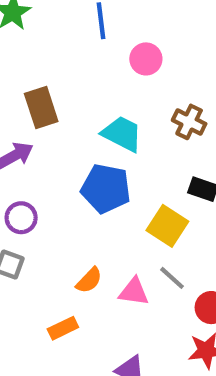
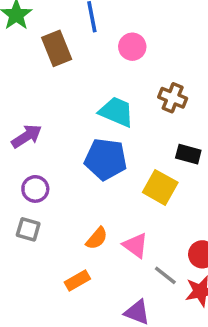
brown rectangle: (41, 107) -> (57, 48), moved
gray line: (172, 278) -> (165, 275), moved
pink triangle: (134, 292) -> (135, 245), turned 32

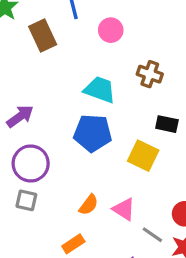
purple circle: (35, 189) -> (31, 164), size x1.5

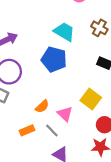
yellow square: (143, 156) -> (91, 99), moved
gray line: (152, 235) -> (52, 130), moved

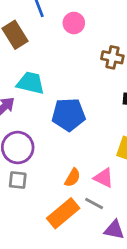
cyan trapezoid: (64, 32) -> (30, 83), moved
orange rectangle: (27, 130) -> (63, 213), size x1.6

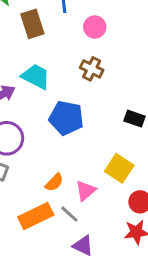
brown cross: (112, 57) -> (92, 69), moved
pink triangle: (104, 178) -> (86, 191), turned 40

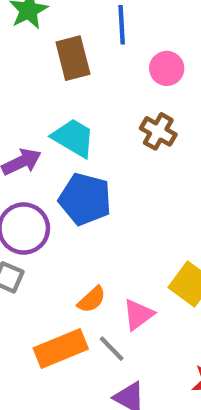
blue pentagon: (66, 118) -> (85, 199), moved

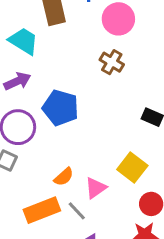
pink circle: (167, 68) -> (118, 19), size x1.4
cyan trapezoid: (73, 138) -> (23, 41), moved

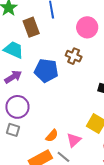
pink circle: (118, 19) -> (87, 27), moved
blue pentagon: (61, 108) -> (46, 71), moved

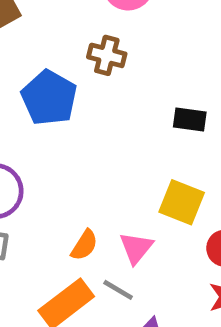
blue pentagon: (46, 71) -> (49, 98), turned 30

